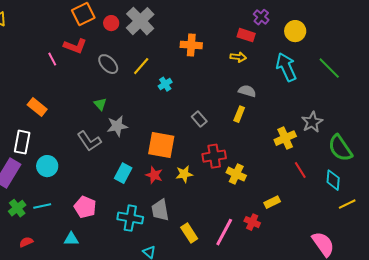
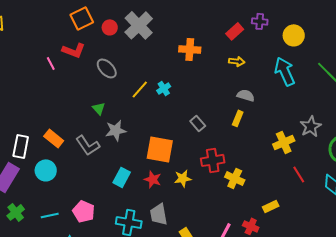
purple cross: (261, 17) -> (260, 21), turned -35
red rectangle: (246, 35) -> (235, 31), moved, turned -60
yellow line: (141, 66) -> (140, 89), moved
orange rectangle: (37, 107) -> (54, 138), moved
cyan line: (42, 206) -> (50, 215), moved

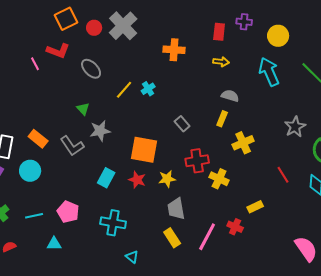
red rectangle: (235, 31) -> (219, 32), turned -42
yellow cross: (284, 142) -> (243, 143), moved
gray trapezoid: (159, 214) -> (176, 209), moved

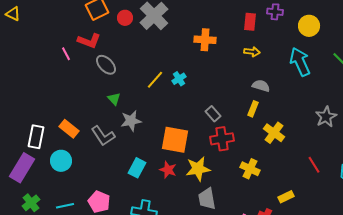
gray ellipse: (91, 69) -> (106, 65), moved
yellow cross: (243, 143) -> (274, 133), turned -30
red cross: (197, 161) -> (222, 139), moved
yellow star: (167, 179) -> (198, 169), size x1.4

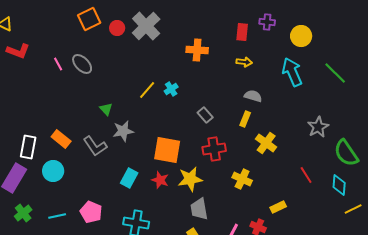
red L-shape: (89, 41) -> (18, 51), moved
gray ellipse: (106, 65) -> (82, 64), moved
gray rectangle: (213, 114) -> (205, 115), moved

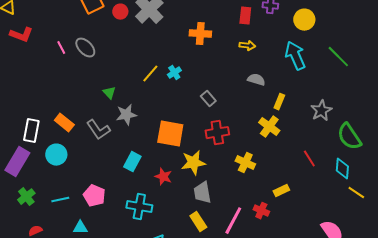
yellow rectangle: (245, 119) -> (279, 102), moved
red star: (160, 180) -> (163, 177), moved
yellow line: (353, 209) -> (356, 193), turned 60

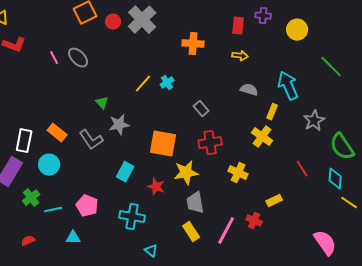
cyan arrow: (295, 56) -> (288, 86), moved
green cross: (26, 197) -> (31, 198), moved

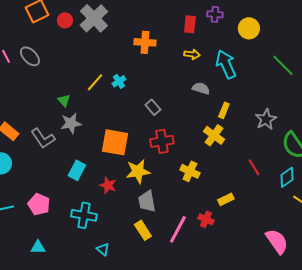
cyan arrow: (288, 86) -> (226, 64), moved
green triangle: (102, 103) -> (64, 100), moved
cyan diamond: (335, 179) -> (287, 177), turned 50
cyan triangle: (73, 238) -> (38, 247), moved

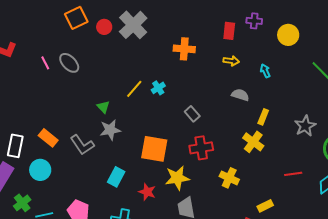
cyan arrow: (226, 64) -> (265, 71), size x0.5
red line: (254, 167) -> (293, 174), turned -66

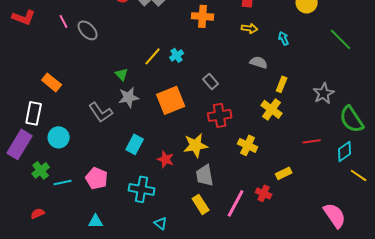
pink line: (45, 63) -> (64, 21), moved
orange rectangle: (48, 138) -> (52, 82), moved
orange square: (154, 149) -> (171, 100), moved, turned -32

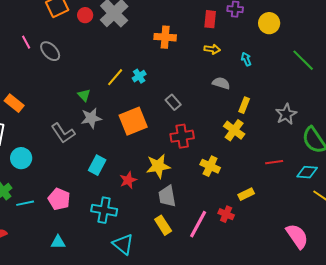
cyan diamond: (345, 151) -> (307, 172), turned 40
red star: (166, 159) -> (128, 180), turned 30
cyan triangle: (161, 223) -> (123, 244), size x1.6

